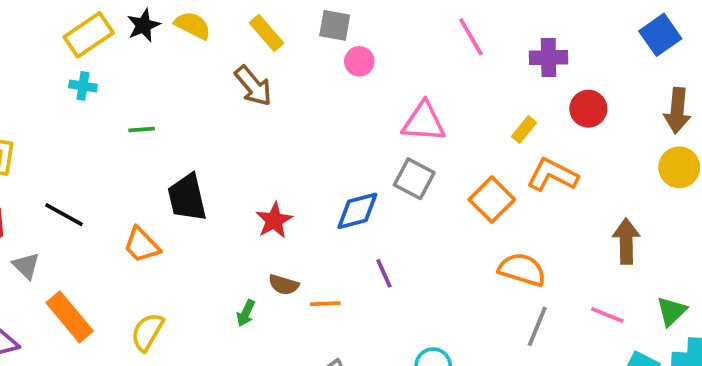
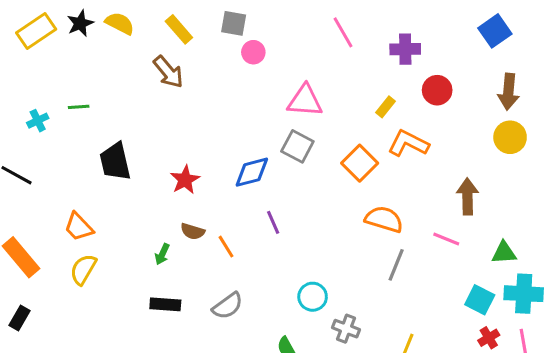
cyan cross: (83, 86) -> (38, 121), moved, turned -35
orange trapezoid: (142, 245) -> (79, 227), moved
orange line: (325, 304) -> (226, 247), turned 60
green triangle: (672, 311) -> (504, 253), turned 40
pink line: (607, 315) -> (446, 239), moved

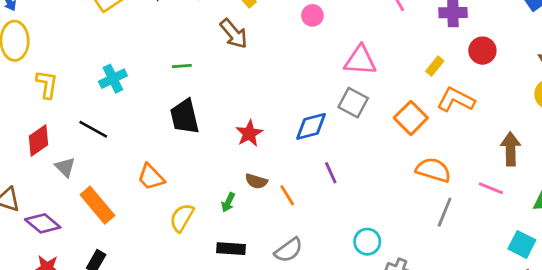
green line: (79, 107) -> (182, 66), moved
cyan cross: (38, 121) -> (113, 79), size x1.4
yellow semicircle: (83, 269) -> (182, 218), moved

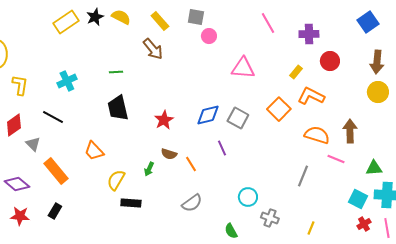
gray square: (353, 103) -> (238, 118), moved
orange semicircle: (433, 170) -> (317, 135), moved
black rectangle: (231, 249) -> (131, 203), moved

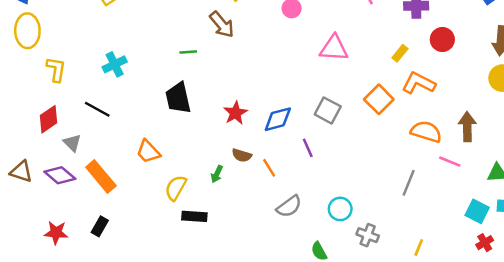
green line: (116, 72) -> (188, 52), moved
blue diamond: (208, 115) -> (278, 119), moved
purple diamond: (17, 184) -> (60, 175), moved
gray semicircle: (192, 203) -> (289, 206), moved

